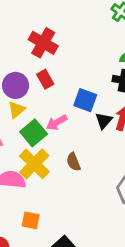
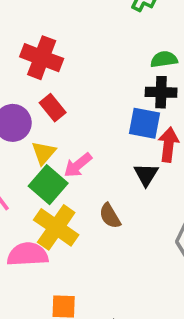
blue square: (85, 100) -> (144, 123), moved
yellow triangle: (16, 110) -> (44, 153), moved
black triangle: (104, 121) -> (146, 175), moved

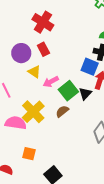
yellow triangle: (44, 153) -> (34, 72), turned -48
green square: (48, 185) -> (68, 91), moved
brown semicircle: (110, 216) -> (62, 111), turned 72

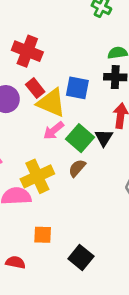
blue square: (90, 67) -> (77, 88), moved
yellow triangle: (34, 72) -> (51, 103), moved, size x1.6
yellow cross: (33, 112) -> (37, 176), turned 30

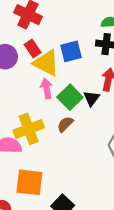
blue square: (77, 88) -> (71, 51), turned -30
pink arrow: (54, 131) -> (47, 88), turned 114
orange square: (43, 235) -> (29, 182), size x1.6

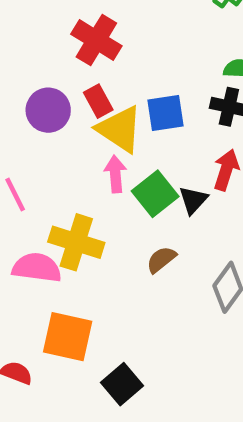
brown semicircle: (65, 124) -> (161, 260), moved
yellow cross: (29, 129) -> (76, 242), turned 32

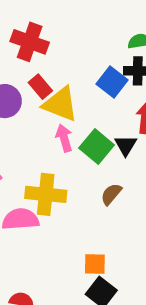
blue square: (165, 113) -> (112, 82), moved, turned -32
orange square: (68, 337) -> (95, 264), moved, size x0.6

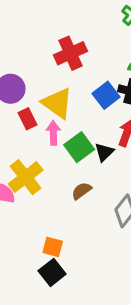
red cross: (30, 42) -> (70, 53), moved, turned 32
red rectangle: (40, 87) -> (27, 119), moved
yellow cross: (46, 194) -> (26, 177), turned 32

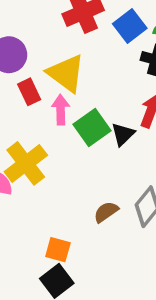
blue square: (106, 95) -> (130, 26), moved
brown semicircle: (81, 191) -> (106, 212), moved

